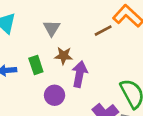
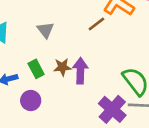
brown star: (64, 56) -> (62, 67), moved
purple circle: (55, 95) -> (31, 101), moved

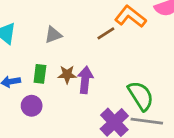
gray triangle: (45, 30) -> (53, 35), turned 42
green rectangle: (36, 69) -> (40, 74), turned 30

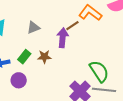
green rectangle: (40, 74) -> (24, 57), turned 32
purple arrow: (85, 80) -> (63, 38), moved

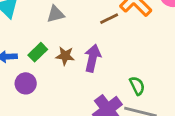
purple arrow: (63, 38) -> (93, 58), moved
green semicircle: (99, 71) -> (137, 86), size x0.6

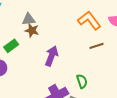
brown line: (109, 19) -> (96, 46), moved
brown star: (65, 56) -> (32, 30), moved

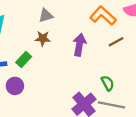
gray triangle: (28, 19) -> (46, 16), moved
purple arrow: (52, 56) -> (79, 45), moved

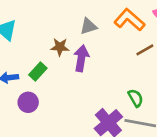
gray triangle: (46, 16) -> (88, 26), moved
purple arrow: (79, 45) -> (81, 58), moved

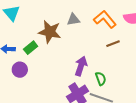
brown star: (60, 47) -> (50, 32), size x1.6
purple arrow: (81, 58) -> (81, 66), moved

